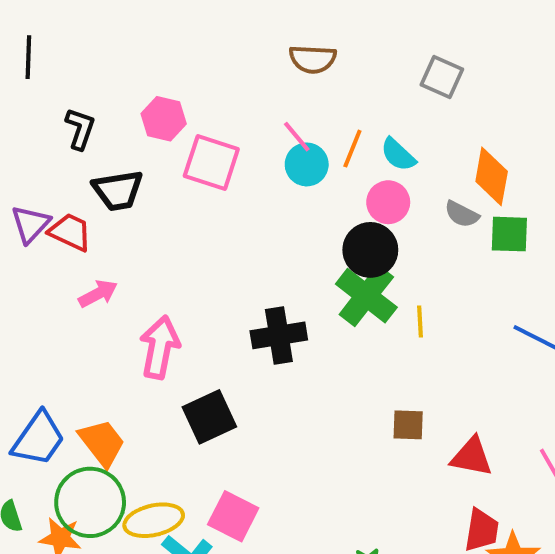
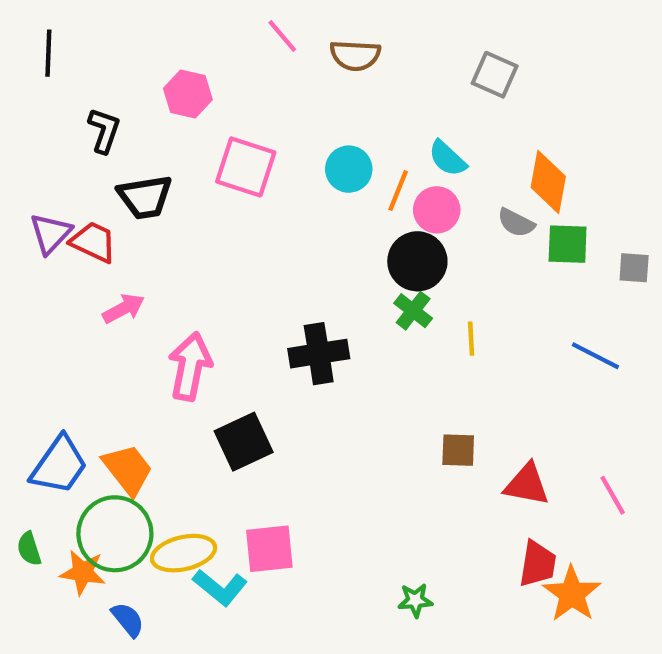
pink hexagon: (164, 119) -> (188, 94), moved
pink line: (297, 137) -> (282, 36), moved
orange line: (352, 149) -> (398, 191), moved
green cross: (366, 296) -> (413, 311), size x0.6
pink square: (233, 516) -> (269, 549), turned -33

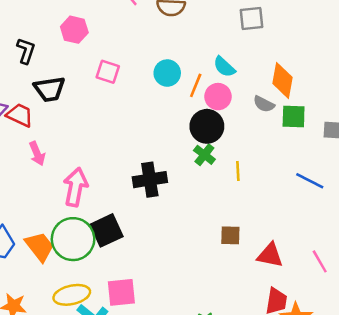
gray square: (495, 75) -> (251, 18), turned -30
pink square: (246, 167) -> (108, 72), size x0.7
pink arrow: (123, 309) -> (37, 154), turned 95
green circle: (115, 534) -> (73, 239), moved

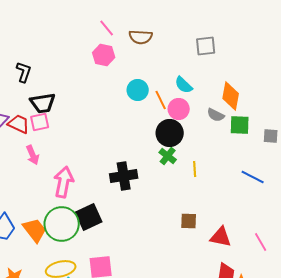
pink hexagon: (74, 30) -> (104, 55), moved
pink square: (108, 72) -> (40, 122), moved, turned -30
orange line: (196, 85) -> (161, 100), turned -48

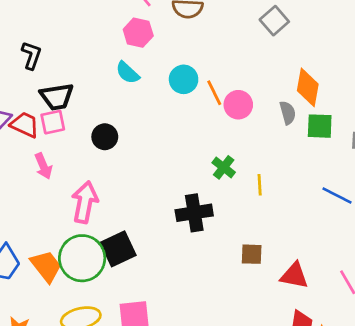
gray square: (206, 46) -> (274, 21), turned -35
cyan semicircle: (184, 85) -> (127, 73), moved
gray semicircle: (216, 115) -> (288, 113), turned -132
black circle: (170, 133) -> (105, 137), moved, size x0.7
black cross: (124, 176) -> (194, 213), moved

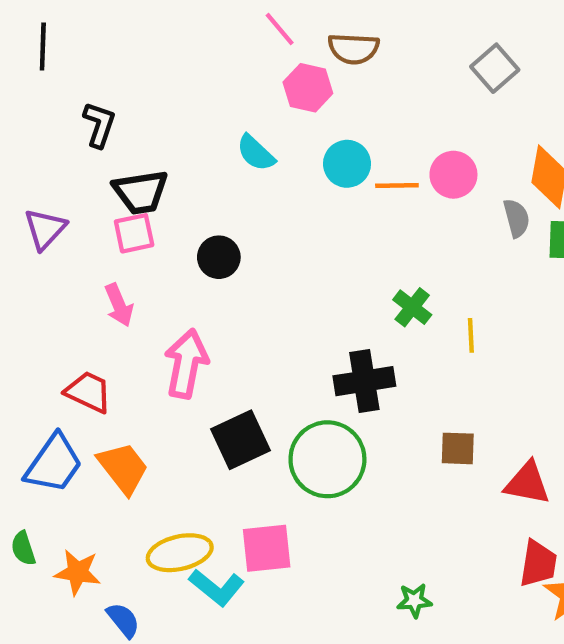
pink hexagon: (138, 33) -> (308, 88), moved
orange line: (214, 93) -> (397, 186), turned -65
pink circle: (238, 105) -> (453, 175), moved
red trapezoid: (25, 125) -> (88, 392), moved
green circle: (82, 258) -> (327, 459), moved

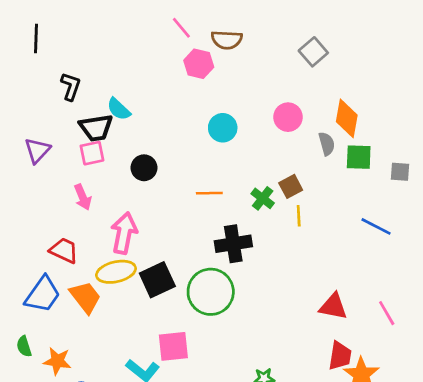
cyan semicircle: (256, 153) -> (119, 109), moved
cyan circle: (347, 164) -> (223, 128), moved
orange line: (397, 186) -> (209, 193), moved
brown square: (458, 448) -> (291, 186), moved, turned -30
yellow ellipse: (180, 553) -> (116, 272), moved

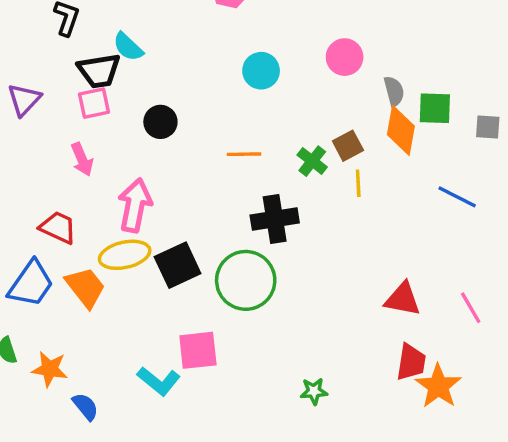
orange diamond: (347, 118) -> (401, 130), moved

